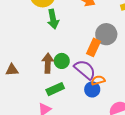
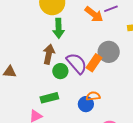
brown arrow: (48, 63) -> (49, 54), moved
purple semicircle: (85, 70) -> (77, 63), moved

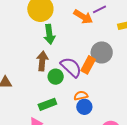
orange semicircle: (93, 96) -> (81, 96), moved

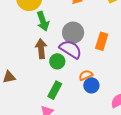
gray circle: (102, 52) -> (73, 33), moved
orange rectangle: (88, 65) -> (102, 41), moved
green rectangle: (47, 104) -> (55, 90), turned -30

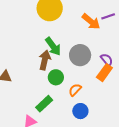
green arrow: (43, 21) -> (53, 46), moved, turned -36
purple semicircle: (71, 49) -> (107, 60), moved, size x0.6
orange semicircle: (86, 75) -> (75, 90), moved, turned -40

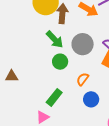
brown arrow: (45, 60) -> (62, 14), moved
green circle: (56, 77) -> (60, 62), moved

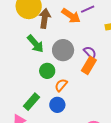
green circle: (60, 62) -> (47, 71), moved
blue circle: (91, 99) -> (57, 105), moved

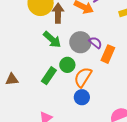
purple semicircle: (90, 52) -> (95, 43), moved
orange semicircle: (61, 85) -> (83, 77), size x1.5
green rectangle: (32, 102) -> (49, 76), moved

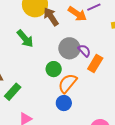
brown arrow: (58, 13) -> (51, 17), turned -42
green arrow: (52, 40) -> (25, 39), moved
green rectangle: (49, 76) -> (13, 92), moved

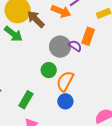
green arrow: (25, 39) -> (13, 34), moved
orange rectangle: (95, 64) -> (88, 36), moved
green rectangle: (13, 92) -> (26, 100), moved

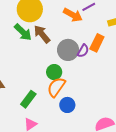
brown arrow: (36, 19) -> (42, 34), moved
purple semicircle: (75, 46) -> (83, 51), turned 80
orange semicircle: (65, 81) -> (56, 87), moved

